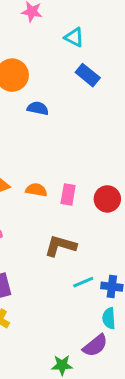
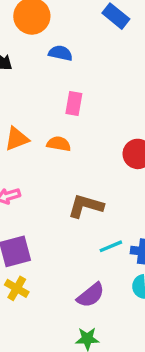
pink rectangle: (68, 194) -> (74, 103), moved
purple semicircle: (95, 346) -> (91, 295), moved

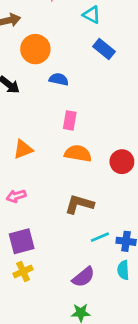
orange semicircle: (59, 144) -> (78, 153), moved, size x1.4
yellow cross: (17, 288) -> (23, 271), turned 36

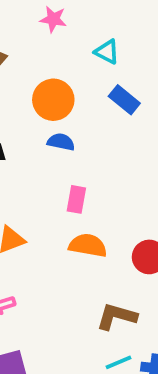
orange circle: (35, 49) -> (53, 100), moved
brown L-shape: (79, 204) -> (117, 316), moved

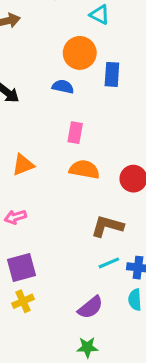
orange circle: (53, 100) -> (80, 53), moved
blue rectangle: (124, 100) -> (112, 74), moved, turned 55

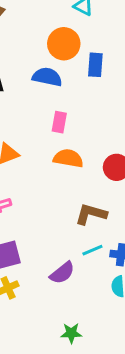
blue semicircle: (63, 87) -> (47, 77), size x1.4
purple semicircle: (90, 307) -> (62, 273), moved

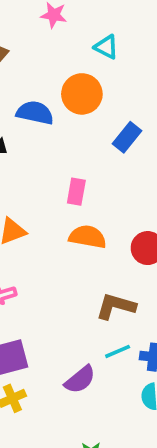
blue rectangle: (95, 65) -> (127, 137), moved, turned 35
blue semicircle: (47, 77) -> (35, 113), moved

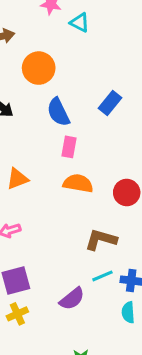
cyan triangle: (106, 47) -> (80, 23), moved
orange circle: (82, 94) -> (39, 68), moved
blue semicircle: (35, 113) -> (58, 112), moved, turned -128

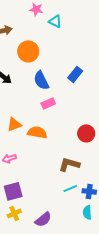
pink rectangle: (69, 147) -> (48, 103), turned 56
orange semicircle: (78, 183) -> (37, 132), moved
purple semicircle: (72, 299) -> (43, 219), moved

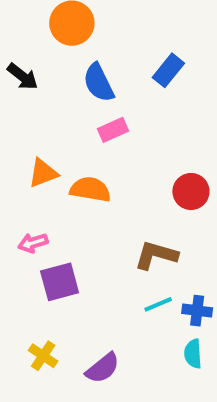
purple square: (13, 191) -> (60, 282), moved
yellow cross: (14, 213) -> (43, 356), turned -32

